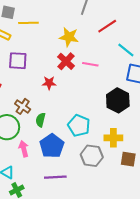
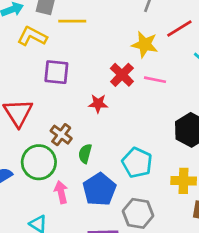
yellow star: (69, 37) -> (145, 44), moved
gray hexagon: (92, 156) -> (138, 213), moved

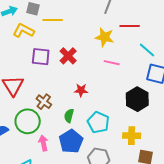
red line: (179, 29) -> (130, 26), turned 30
red cross: (122, 75) -> (68, 56), moved
red star: (98, 104) -> (81, 90), moved
green semicircle: (85, 154) -> (69, 116), moved

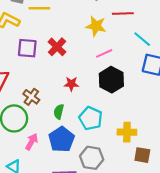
pink line: (112, 63) -> (104, 53), turned -35
black hexagon: (137, 99) -> (111, 80), moved
pink arrow: (43, 143) -> (32, 142), turned 42

